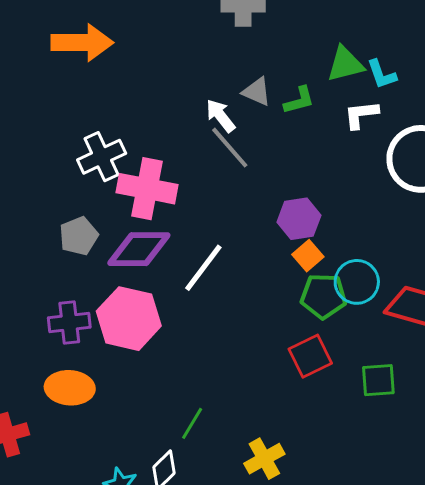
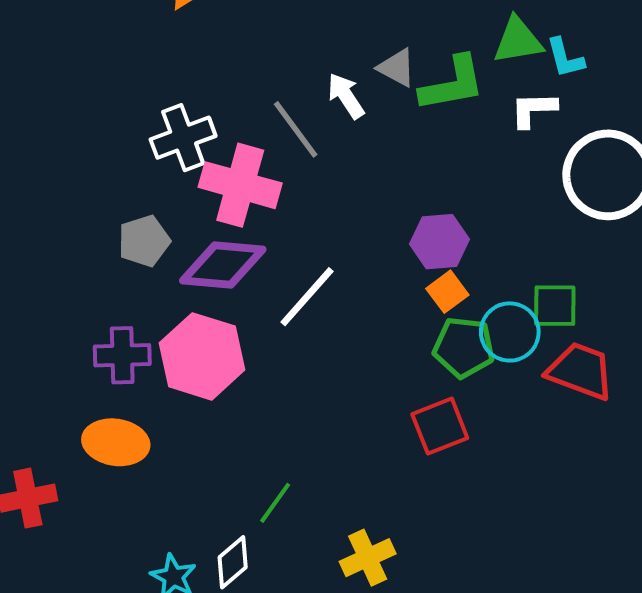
green L-shape: (299, 100) -> (452, 84), size x1.6
gray line: (230, 148) -> (296, 129), moved
green square: (378, 380) -> (555, 306), moved

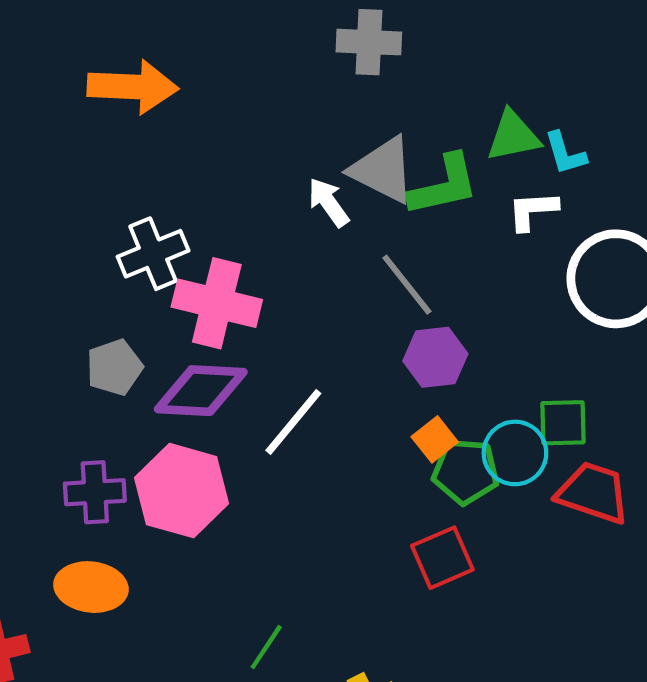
gray triangle: (397, 68) -> (383, 170), size x1.6
gray line: (296, 129) -> (407, 285), moved
orange square: (447, 292) -> (435, 439), moved

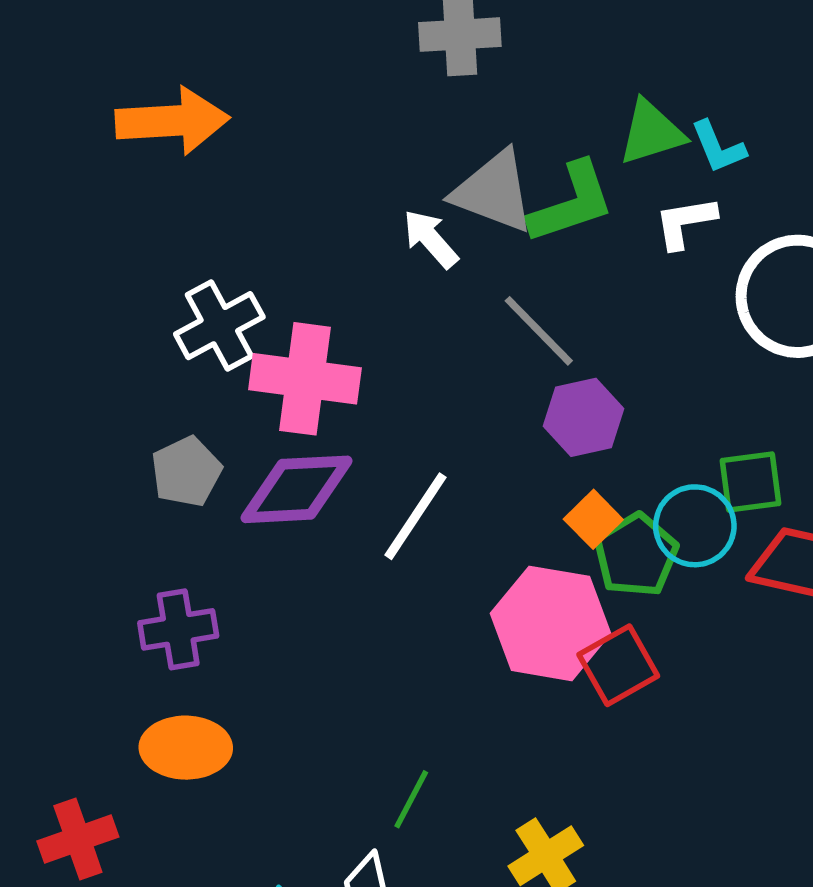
green pentagon: (466, 471) -> (636, 555), turned -30
pink hexagon: (182, 491) -> (551, 623), moved

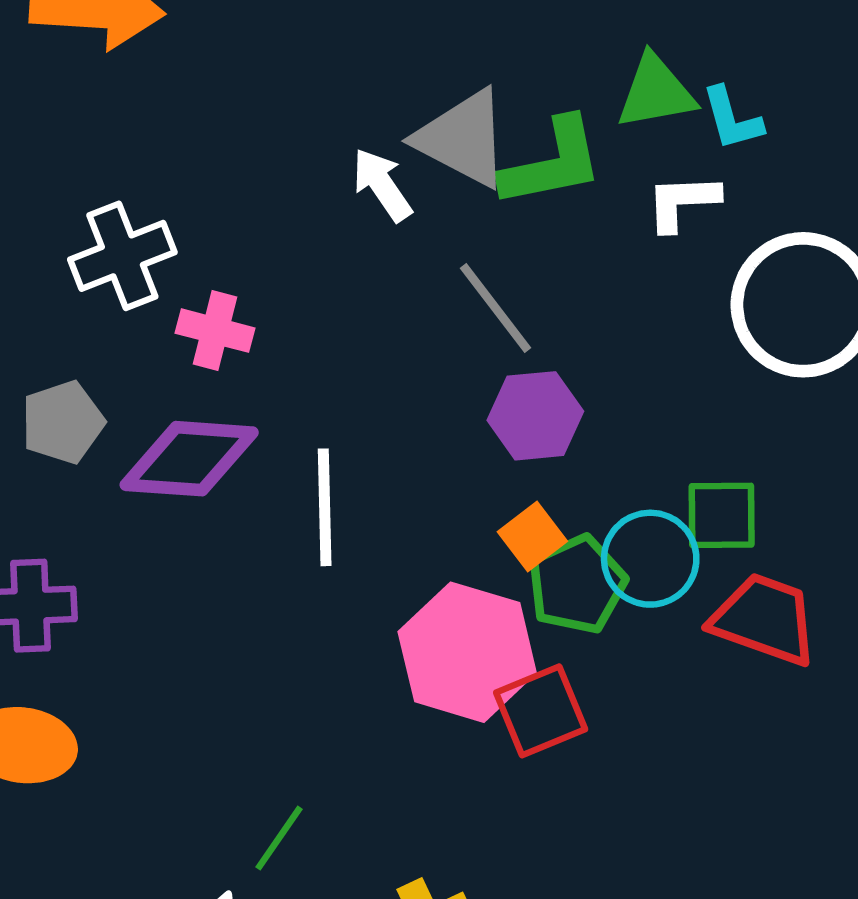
pink cross: (305, 379) -> (215, 331), size x0.6
white line: (416, 516) -> (325, 507), turned -42

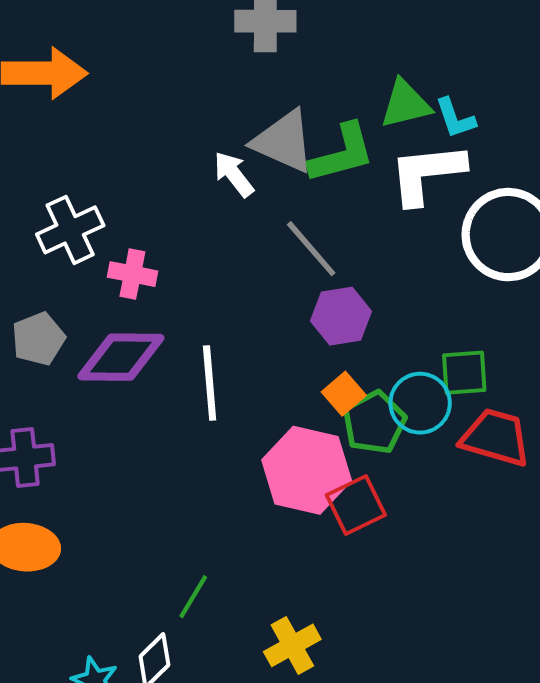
white L-shape: (682, 202) -> (427, 173), size x1.6

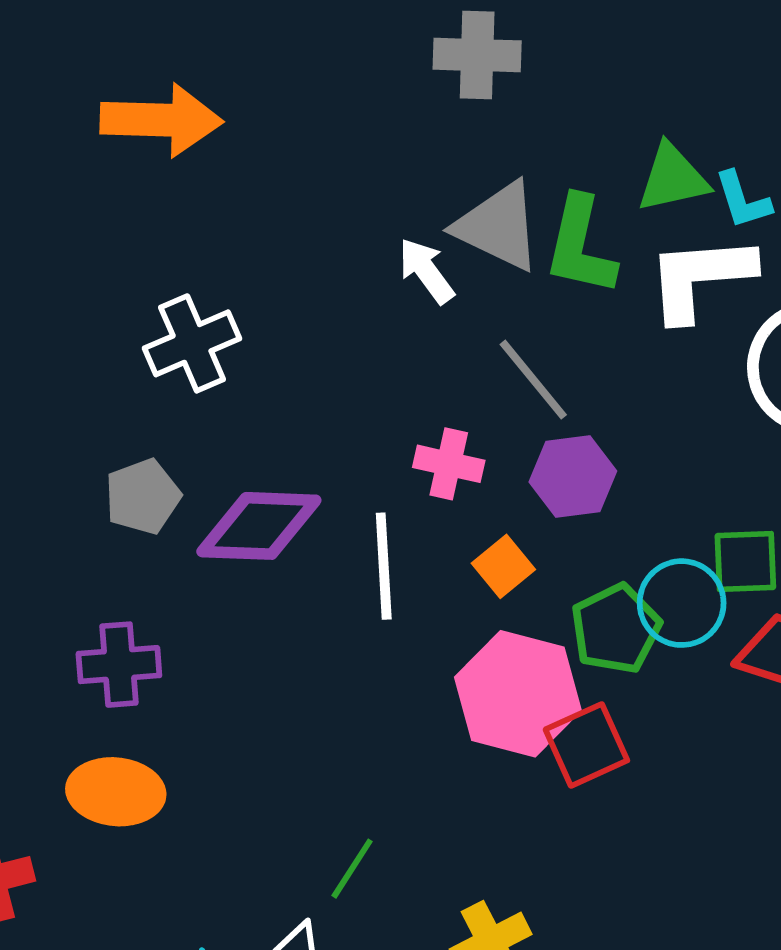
green L-shape: (342, 153) -> (580, 246), turned 116
pink cross: (132, 274) -> (449, 464), moved
orange square: (344, 394) -> (503, 566), moved

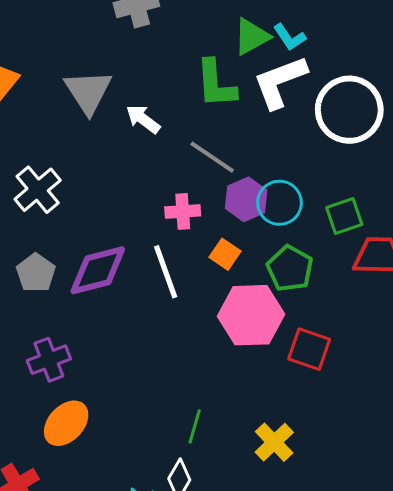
gray triangle: (498, 226) -> (88, 92), moved, turned 48
cyan circle: (682, 603) -> (279, 203), moved
red square: (586, 745) -> (309, 349), moved, turned -30
orange ellipse: (116, 792) -> (66, 423), turned -36

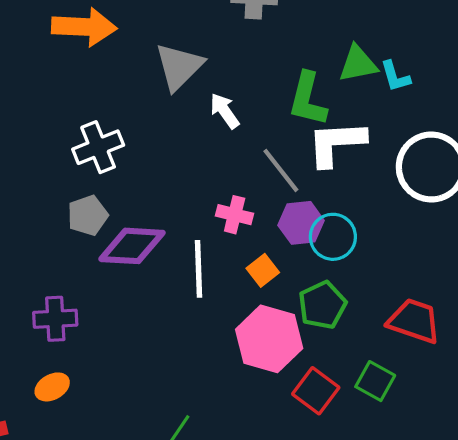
white L-shape: (280, 82) -> (336, 143), moved
green square: (344, 216) -> (375, 381), moved, turned 30
gray pentagon: (36, 273) -> (88, 215), moved
orange ellipse: (66, 423) -> (52, 387), size x0.7

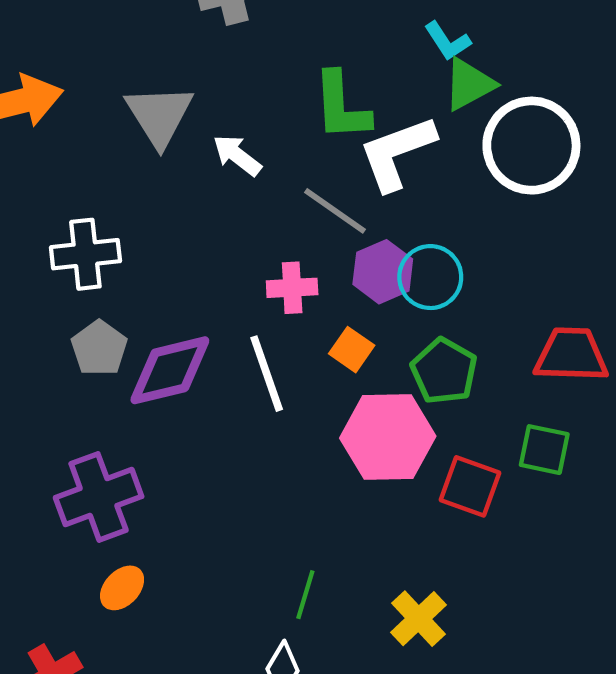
green triangle: (358, 64) -> (469, 84), moved
white cross: (98, 147) -> (85, 254), turned 33
purple cross: (55, 319) -> (99, 497), size x1.4

